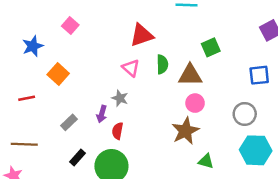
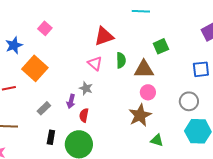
orange square: (58, 74) -> (35, 68), size x1.4
black rectangle: (78, 158) -> (51, 137), turned -32

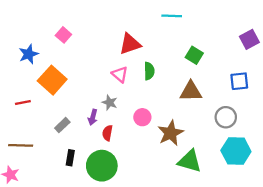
green square: (161, 46) -> (194, 55), turned -35
brown triangle: (144, 69) -> (191, 91), moved
pink circle: (148, 92) -> (142, 117), moved
green triangle: (157, 140) -> (190, 161), size x1.6

